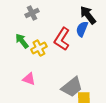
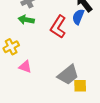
green arrow: (22, 41) -> (26, 20), moved, turned -42
yellow cross: (39, 48) -> (11, 47), moved

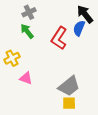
green arrow: (26, 20) -> (27, 31), turned 42
yellow square: (80, 86) -> (69, 103), moved

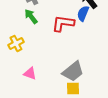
red L-shape: (59, 38) -> (63, 23), turned 65
pink triangle: (26, 78) -> (30, 73), moved

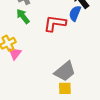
pink triangle: (30, 73) -> (15, 53), moved, turned 48

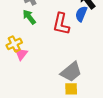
red L-shape: (55, 23) -> (61, 24), turned -85

